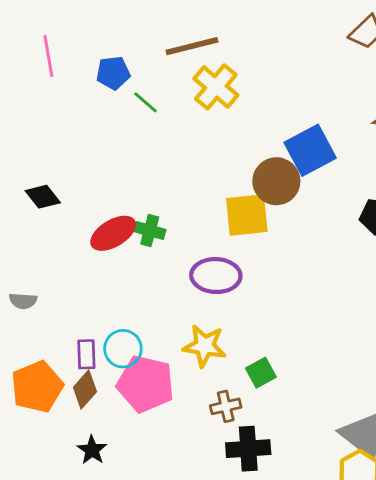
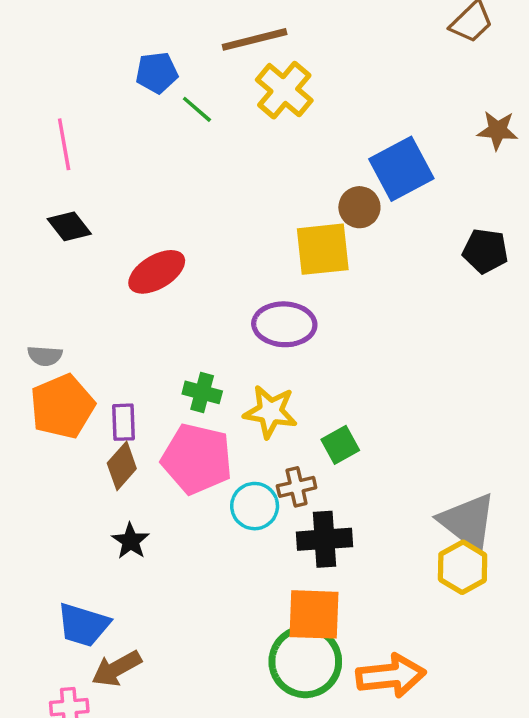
pink line: (48, 56) -> (64, 144), moved
brown circle: (276, 181) -> (359, 207), size x0.7
green cross: (150, 230) -> (202, 392), moved
cyan circle: (123, 349) -> (255, 506), moved
orange pentagon: (37, 387) -> (62, 406), moved

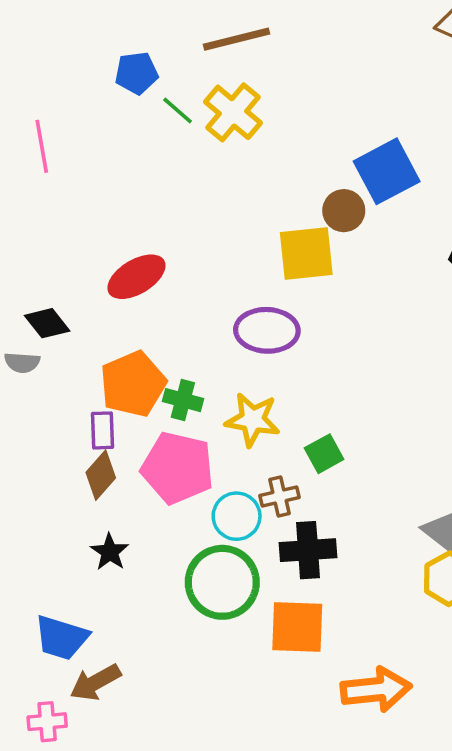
yellow cross: (284, 90) -> (233, 112), moved
black diamond: (69, 226) -> (47, 323), moved
orange pentagon: (62, 406) -> (133, 384), moved
green circle: (305, 662) -> (222, 582), moved

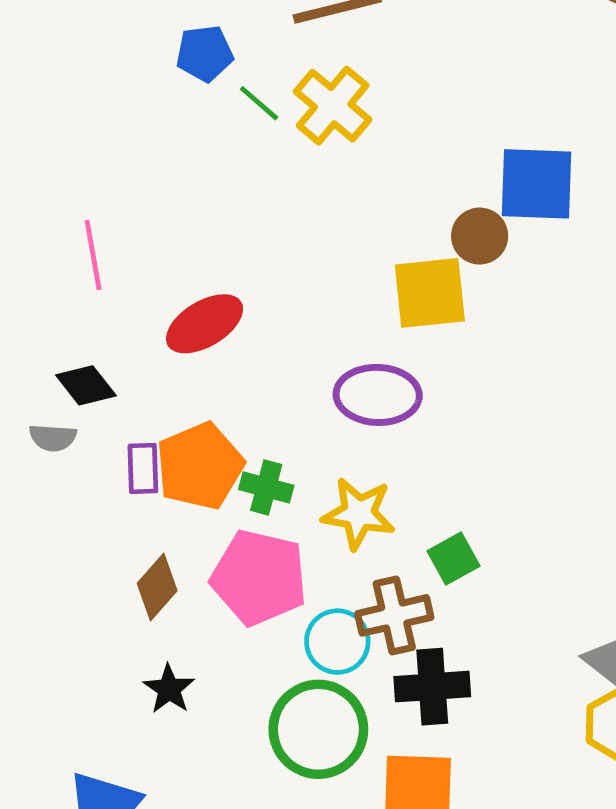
pink line: (42, 146) -> (93, 255), moved
blue square: (387, 171) -> (537, 184), turned 30
purple rectangle: (103, 430) -> (143, 468), moved
brown cross: (279, 497) -> (394, 615), size x1.4

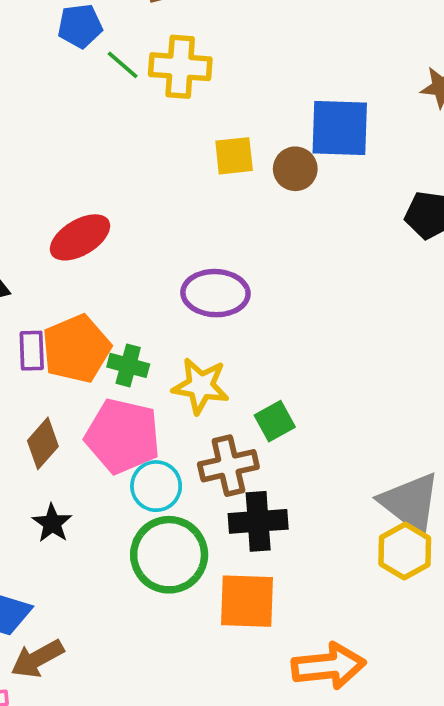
yellow cross: (333, 106) -> (180, 67), turned -36
yellow square: (430, 293) -> (234, 156), moved, size x0.7
cyan circle: (337, 642) -> (156, 486), moved

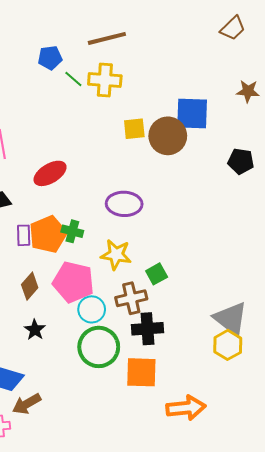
brown circle: (295, 169) -> (168, 136), size x1.6
green cross: (128, 365) -> (72, 231), moved

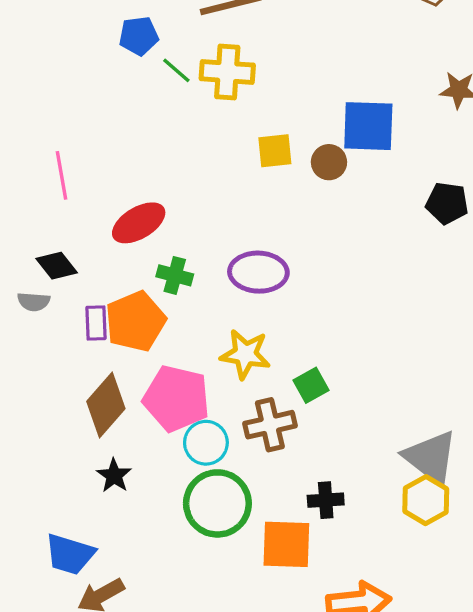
brown circle: (168, 136) -> (329, 162), size x0.6
green cross: (72, 231) -> (175, 275), moved
brown diamond: (30, 286) -> (106, 405), size x1.4
black cross: (147, 329) -> (326, 500), moved, size x0.7

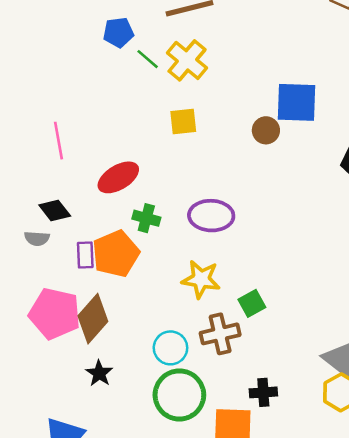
yellow cross: (227, 72) -> (187, 60), turned 36
yellow square: (275, 151) -> (183, 121), moved
pink pentagon: (176, 398) -> (55, 314), moved

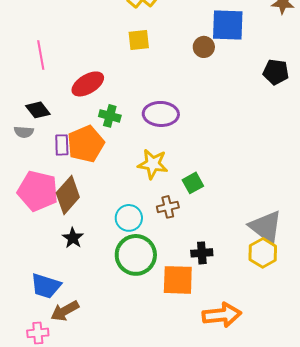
brown cross: (220, 334) -> (168, 207), size x0.7

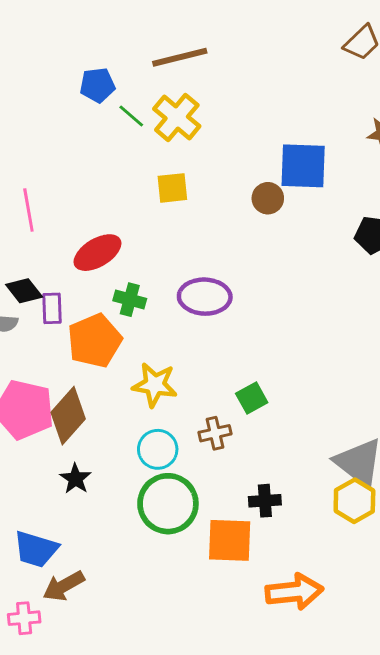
purple rectangle: (62, 145) -> (52, 308), moved
yellow star: (153, 164) -> (155, 385), moved

